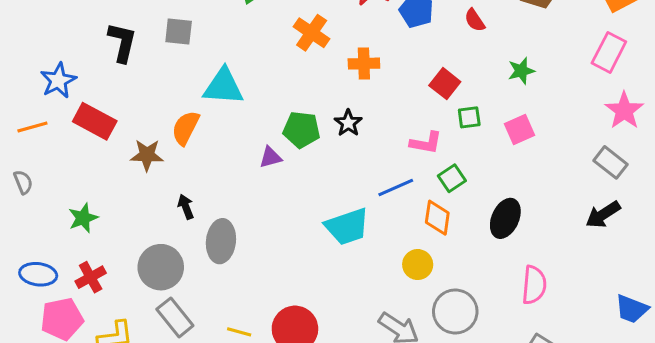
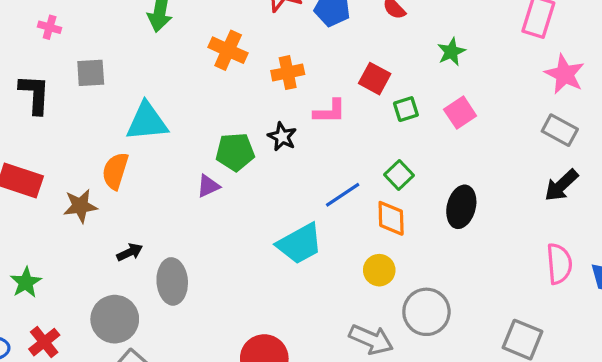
pink L-shape: (426, 143) -> (330, 112), moved
black arrow: (186, 207) -> (130, 252), turned 95
pink semicircle: (534, 285) -> (559, 264), moved

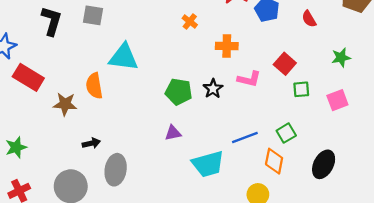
orange cross: (228, 50) -> (190, 22), size x0.6
orange semicircle: (115, 171) -> (94, 86), turned -40
purple triangle: (208, 186) -> (173, 133), moved

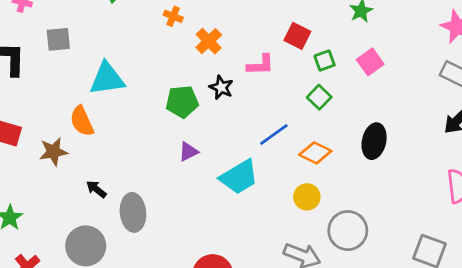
orange cross: (227, 46) -> (209, 41), moved, turned -30
green square: (286, 133) -> (319, 97), moved
black arrow: (91, 143) -> (96, 189), turned -114
orange diamond: (274, 161) -> (315, 153), turned -60

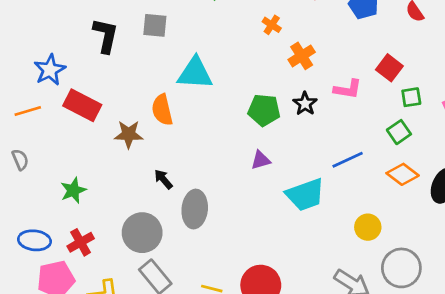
orange diamond: (315, 153) -> (403, 174), moved

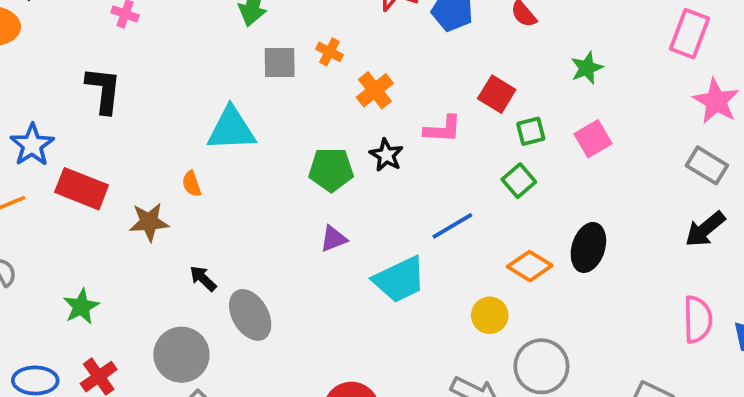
gray square: (155, 25) -> (280, 62), moved
orange semicircle: (162, 110) -> (192, 184), size x0.6
orange diamond: (403, 174) -> (530, 266), moved
gray ellipse: (195, 209) -> (250, 315), turned -30

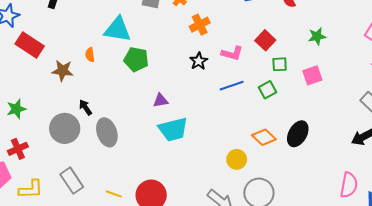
green pentagon: (331, 170) -> (136, 59), moved
blue line: (452, 226) -> (232, 86), moved
cyan trapezoid: (400, 280) -> (173, 129), moved
gray circle: (181, 355) -> (65, 128), moved

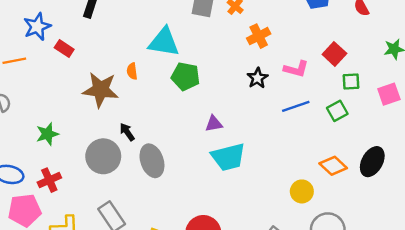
red rectangle: (30, 45) -> (64, 48), moved, size x0.6
brown star: (63, 71) -> (101, 90), size x1.4

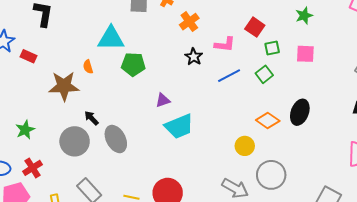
pink square: (389, 94) -> (305, 54), turned 30

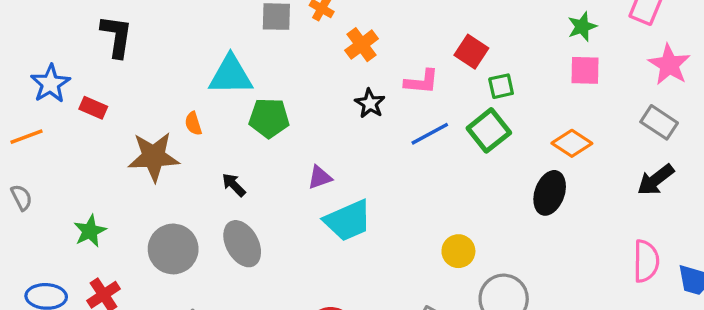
green star: (304, 16) -> (582, 27), moved
pink square: (305, 54) -> (585, 70), moved
green square: (264, 74) -> (489, 130), size x1.4
black arrow: (91, 118) -> (234, 185), moved
orange diamond: (268, 121) -> (572, 143), moved

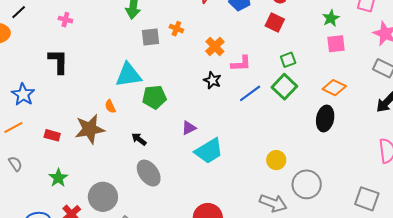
orange cross: (362, 45) -> (215, 47), moved
red square: (471, 52) -> (275, 22), moved
red rectangle: (93, 108) -> (52, 135), moved
gray circle: (173, 249) -> (103, 197), moved

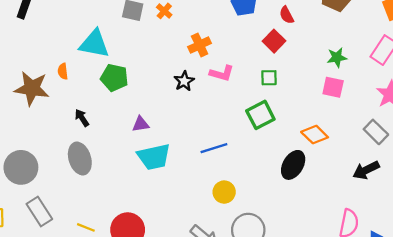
green square: (288, 60) -> (269, 78), moved
blue line: (250, 93) -> (214, 148), moved

